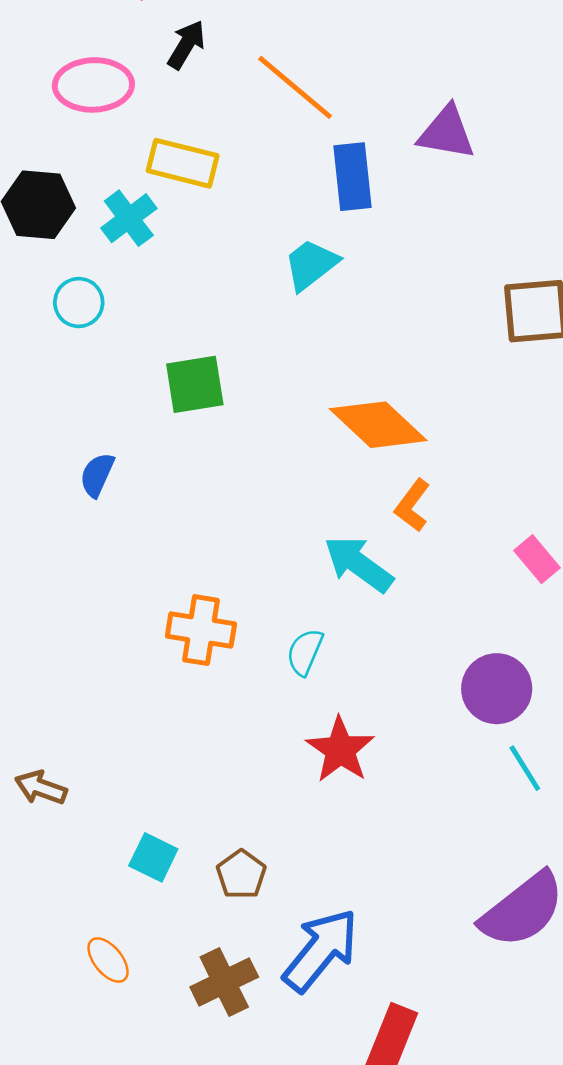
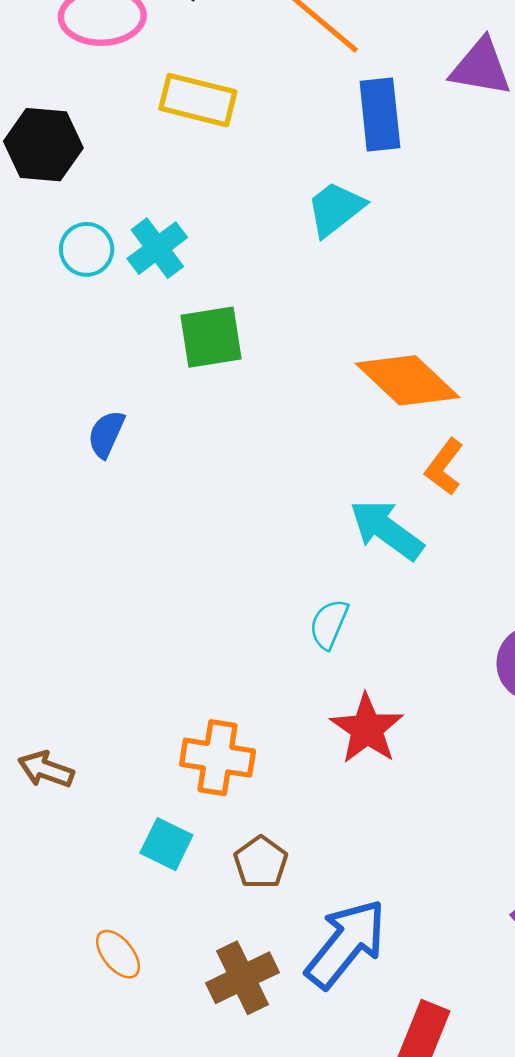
cyan cross: (129, 218) -> (157, 248), moved
orange cross: (201, 630) -> (218, 758), moved

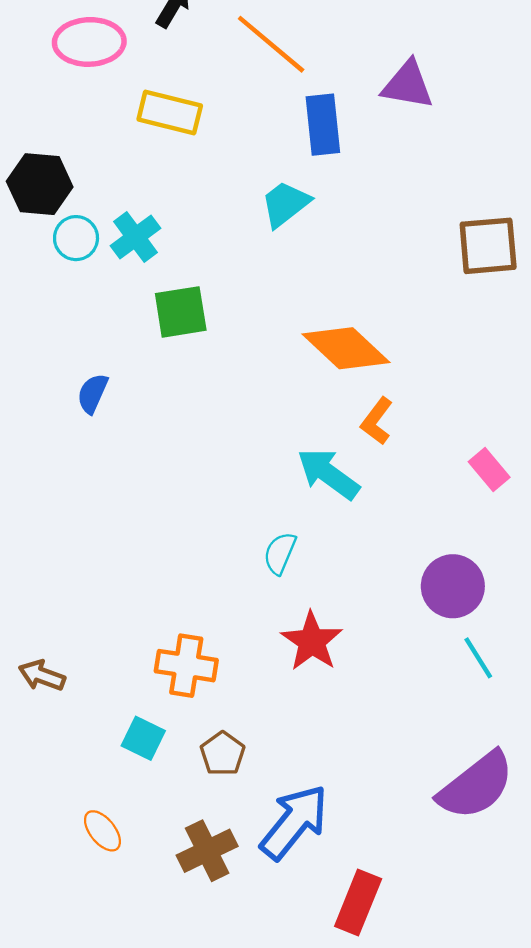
black hexagon: (43, 145) -> (40, 184), moved

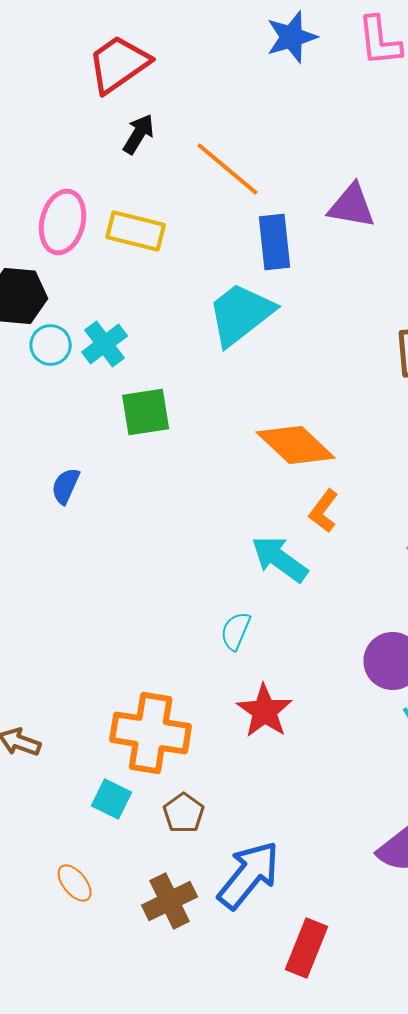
pink ellipse: (89, 42) -> (63, 222), moved, turned -74
cyan trapezoid: (285, 204) -> (241, 314), size x1.5
orange cross: (186, 666) -> (151, 733), size x1.4

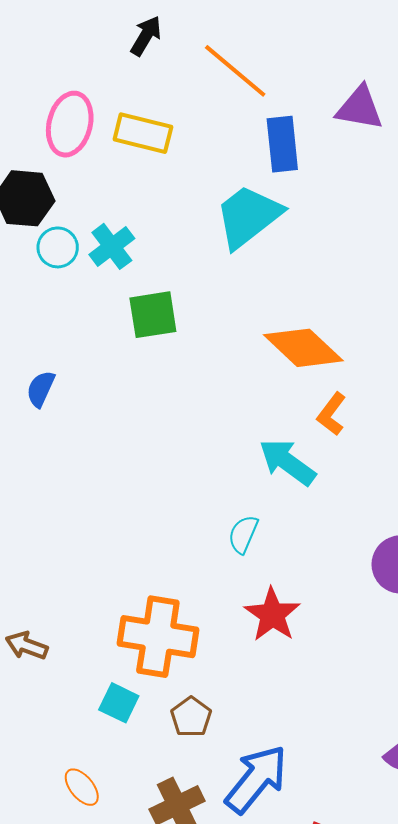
blue semicircle: (66, 486) -> (41, 389), moved

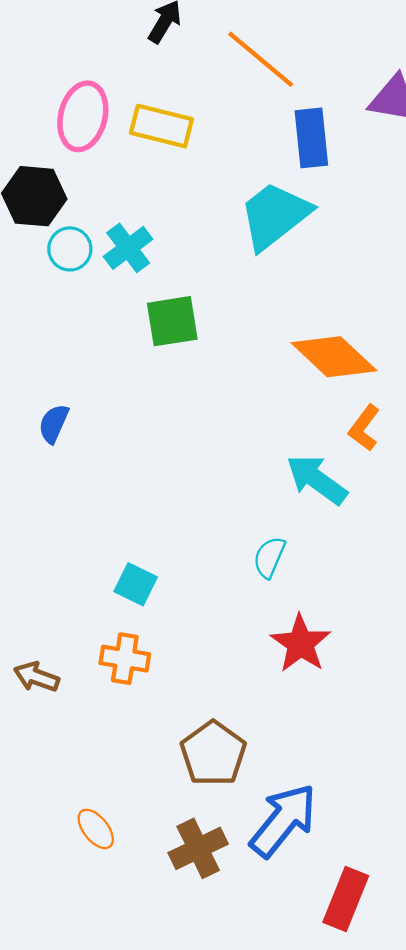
blue semicircle: (41, 389) -> (54, 424), moved
orange cross: (158, 637) -> (125, 659), moved, size x0.6
cyan square: (119, 703) -> (136, 584), moved
brown pentagon: (191, 717) -> (213, 753), size x1.5

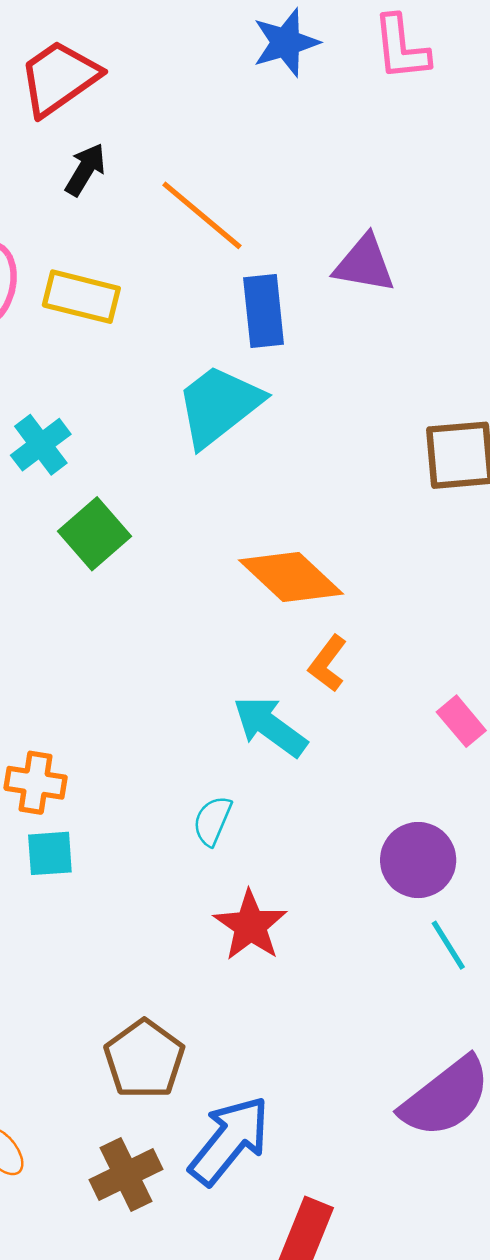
green square: (172, 321) -> (94, 534), turned -32
cyan square: (136, 584) -> (50, 853), turned -30
orange cross: (125, 659) -> (36, 783), moved

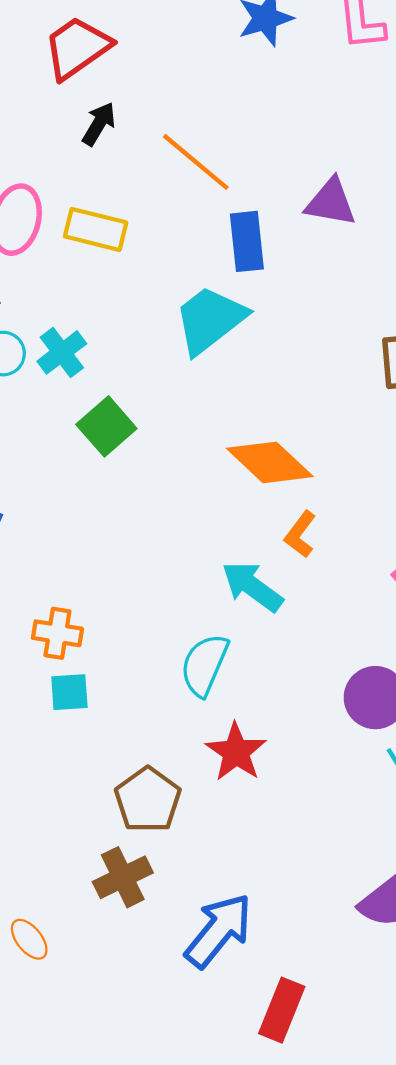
cyan semicircle: (212, 821) -> (204, 665), size x1.5
brown pentagon: (144, 1059) -> (148, 800), moved
brown cross: (126, 1174) -> (123, 877), moved

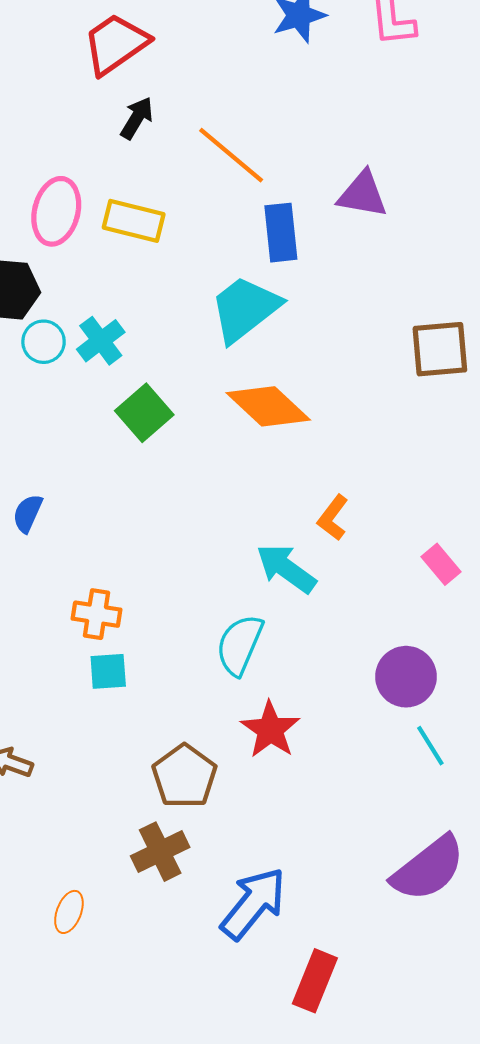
orange diamond: (270, 462) -> (268, 406), moved
orange ellipse: (29, 939) -> (69, 912), turned 60

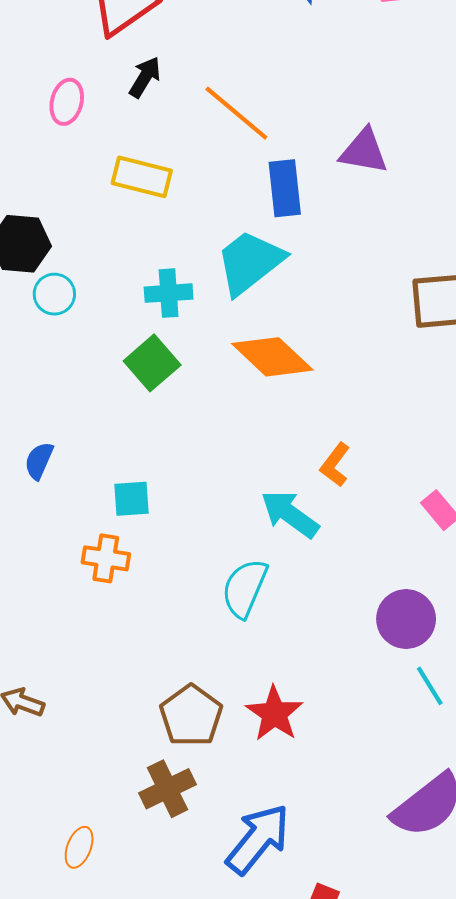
pink ellipse: (56, 211) -> (67, 102), moved, size x0.7
cyan cross: (101, 341) -> (169, 293), moved, turned 33
cyan square: (108, 671) -> (132, 499), moved
red star: (270, 730) -> (274, 714), moved

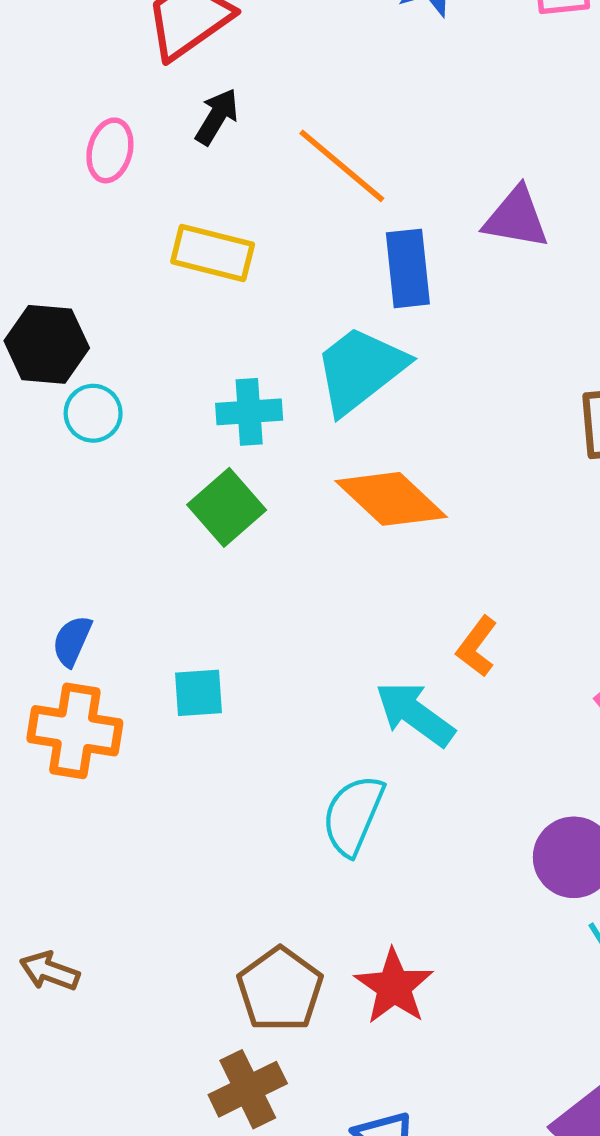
orange cross: (106, 558) -> (75, 731), moved, size x1.4

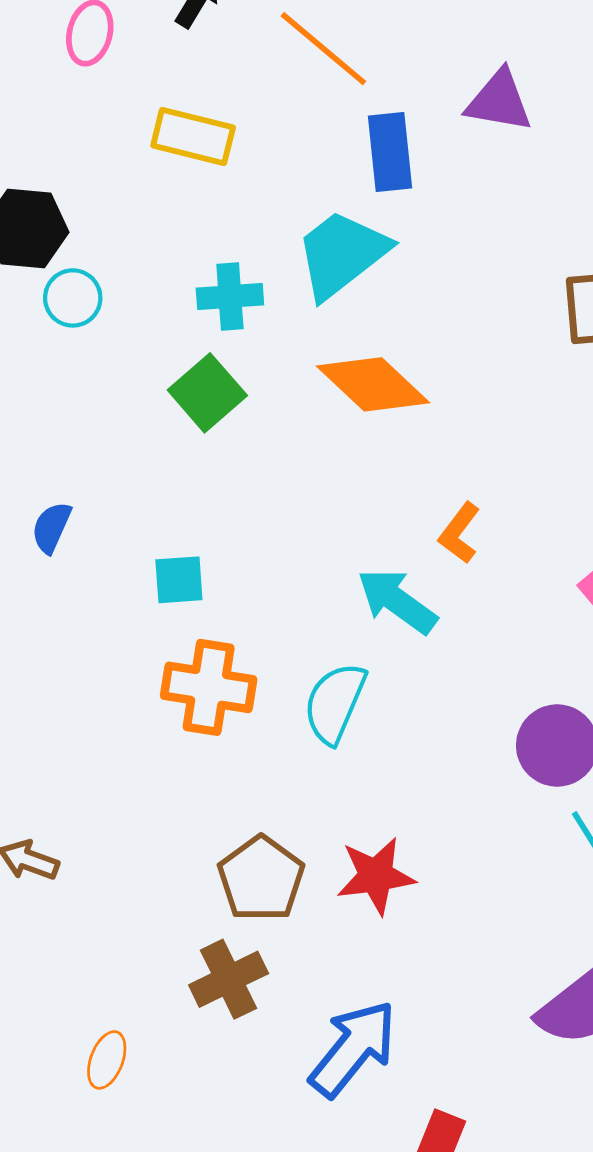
orange cross: (75, 731) -> (209, 687), moved
red star: (394, 987) -> (376, 876), turned 30

